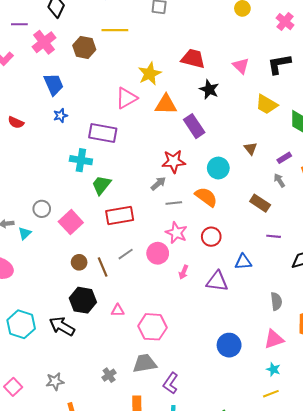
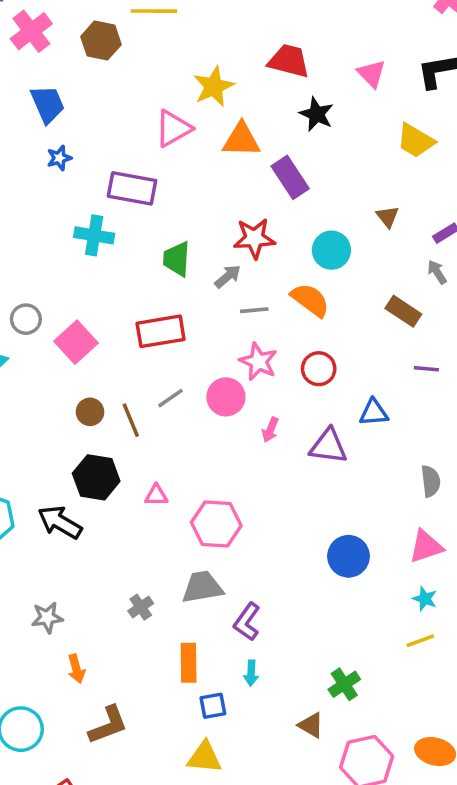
green trapezoid: (101, 185) -> (177, 259), moved, turned -35

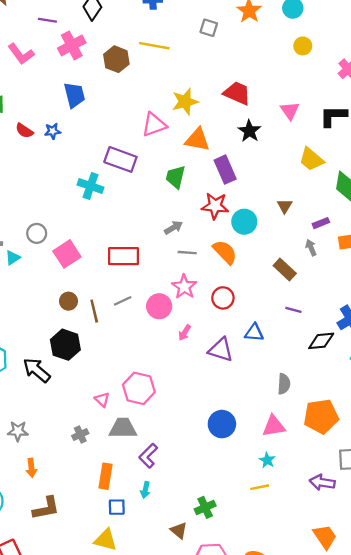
blue star: (59, 158) -> (53, 131), moved
red star: (254, 238) -> (215, 206), moved
green trapezoid: (177, 259) -> (176, 177), moved
pink triangle: (156, 495) -> (102, 400), moved, turned 35

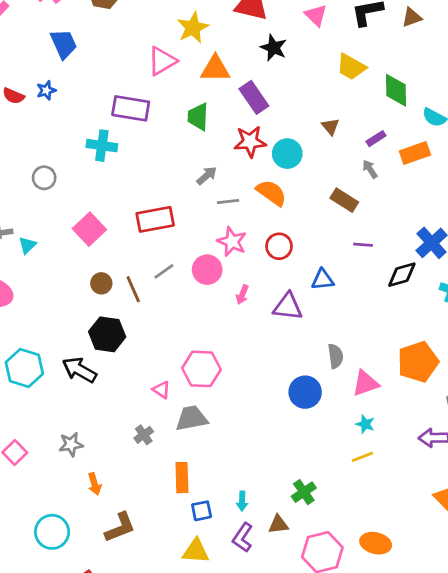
gray circle: (37, 233) -> (44, 178), moved
gray semicircle: (284, 384) -> (336, 356), moved
purple L-shape: (148, 456) -> (243, 538), moved
cyan arrow: (145, 490) -> (242, 501), moved
brown triangle: (179, 531) -> (278, 524), turned -36

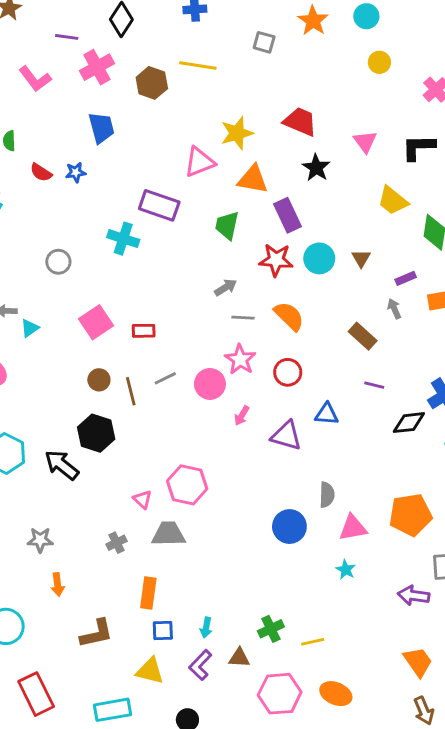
cyan circle: (287, 154) -> (319, 258), moved
red rectangle: (155, 219) -> (144, 331), moved, size x0.6
yellow line: (362, 457) -> (313, 642), moved
brown L-shape: (120, 527) -> (97, 633), moved

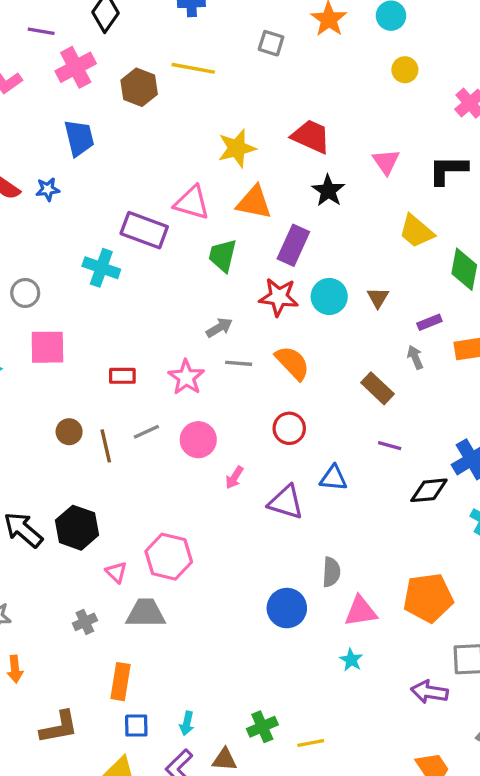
pink triangle: (199, 162) -> (192, 203), moved, turned 36
purple rectangle: (287, 215) -> (293, 245), turned 48
pink square: (96, 322) -> (47, 347), moved, turned 32
pink star: (240, 359) -> (186, 377), moved
black hexagon: (96, 433) -> (77, 528), moved

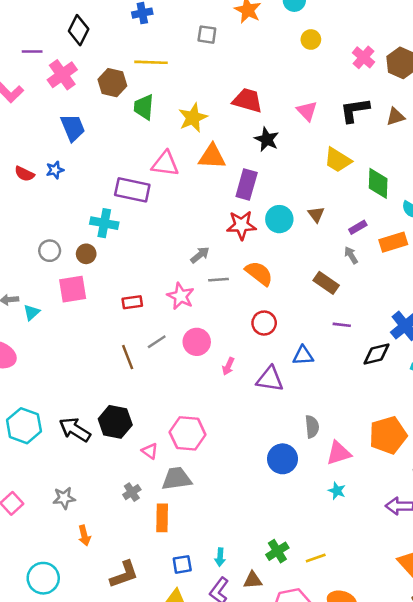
green trapezoid: (223, 255) -> (144, 107), moved
brown circle: (69, 432) -> (86, 254), moved
orange rectangle: (121, 682) -> (162, 518), moved

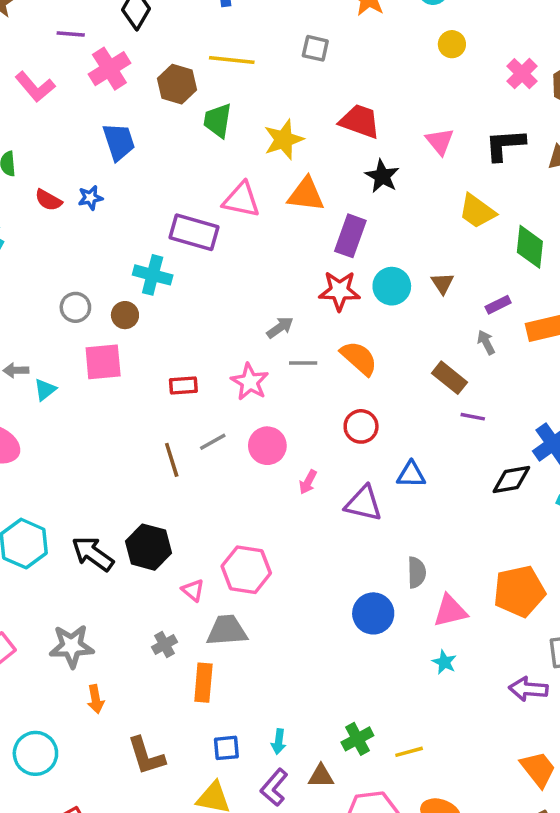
gray square: (207, 35) -> (315, 48), moved
purple line: (342, 325) -> (473, 417), moved
gray star: (64, 498) -> (72, 646), size x1.4
brown L-shape: (124, 574) -> (146, 756), turned 88

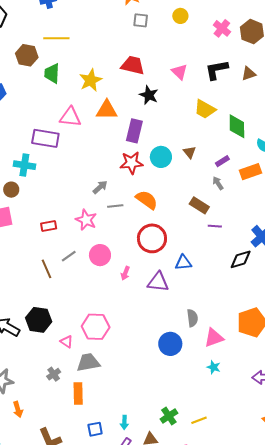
gray square: (315, 48) -> (141, 20), moved
red circle: (361, 426) -> (152, 238), size x1.5

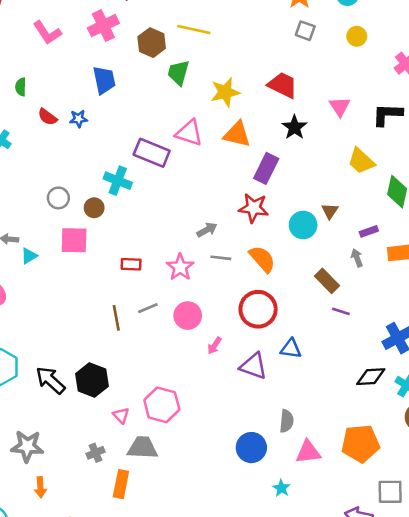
cyan circle: (161, 157) -> (303, 225), moved
black diamond: (241, 259) -> (371, 377), moved
cyan star: (214, 367) -> (281, 488), moved

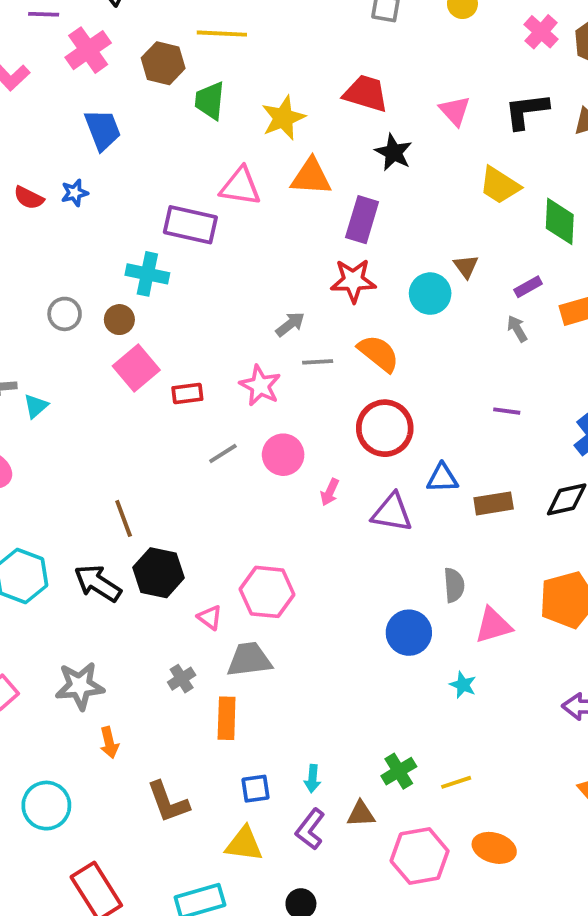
pink square: (74, 240) -> (136, 368), moved, turned -32
brown rectangle: (327, 281) -> (494, 503), moved, turned -45
brown line: (116, 318) -> (124, 518), moved

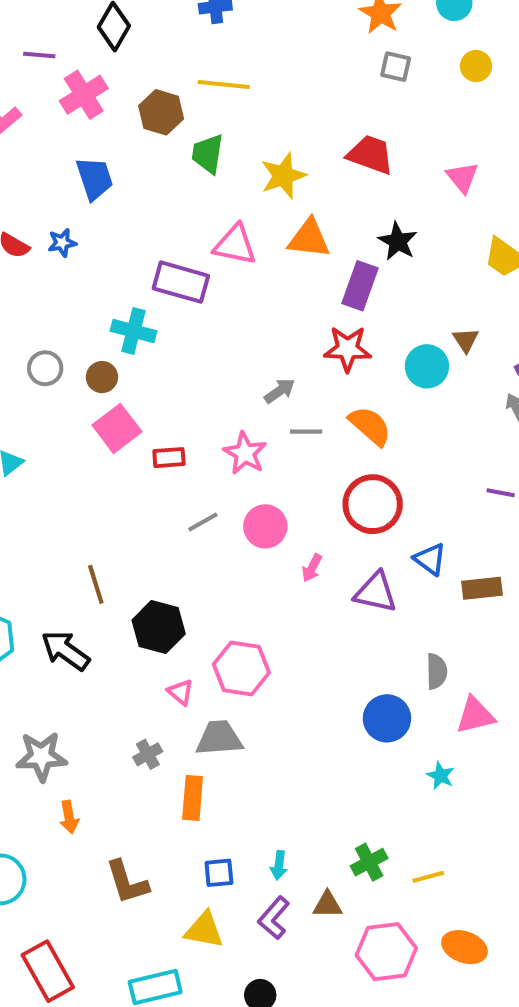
black star: (393, 152) -> (398, 241), moved
blue triangle: (442, 478) -> (430, 559), turned 36
black hexagon: (158, 573) -> (159, 627), moved

